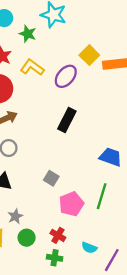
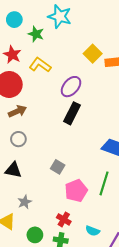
purple ellipse: (66, 76) -> (71, 87), moved
green circle: (27, 238) -> (35, 235), moved

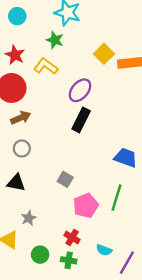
green star: (36, 34) -> (55, 40), moved

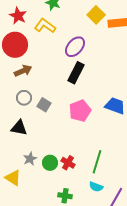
gray square: (65, 179) -> (44, 105), moved
green line: (117, 198) -> (97, 162), moved
pink pentagon: (86, 206) -> (80, 111), moved
red cross: (72, 237) -> (68, 163), moved
green circle: (40, 255) -> (50, 163), moved

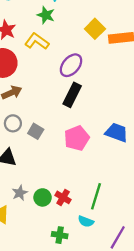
cyan semicircle: (96, 187) -> (86, 221), moved

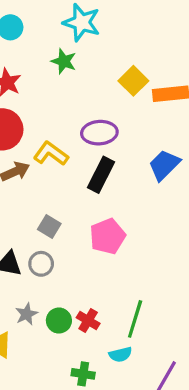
yellow L-shape: (37, 41) -> (51, 154), moved
purple ellipse: (71, 65) -> (99, 133), turned 45
gray circle: (13, 123) -> (41, 264), moved
blue trapezoid: (117, 132) -> (164, 165), moved, turned -65
cyan semicircle: (86, 221) -> (120, 355), turned -35

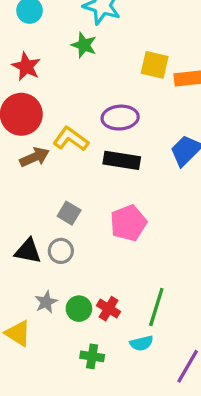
yellow square: (133, 81) -> (155, 65), turned -32
black rectangle: (101, 175) -> (122, 160), turned 72
green cross: (83, 374) -> (92, 356), moved

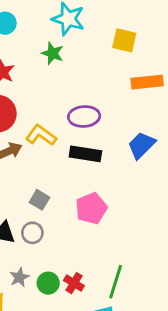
yellow square: (155, 65) -> (124, 40), moved

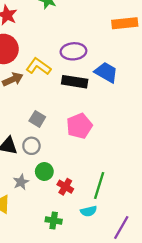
blue trapezoid: (141, 145) -> (106, 72), moved, turned 75
green circle: (48, 283) -> (44, 172), moved

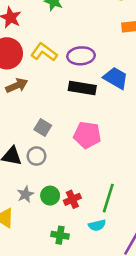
yellow L-shape: (38, 66) -> (44, 52), moved
pink pentagon: (79, 126) -> (87, 135), turned 30
green circle: (44, 172) -> (50, 196), moved
red cross: (65, 187) -> (72, 199), turned 35

